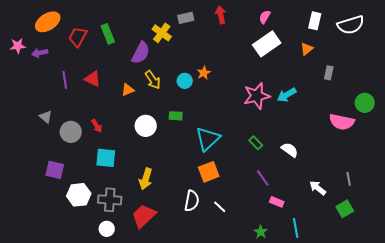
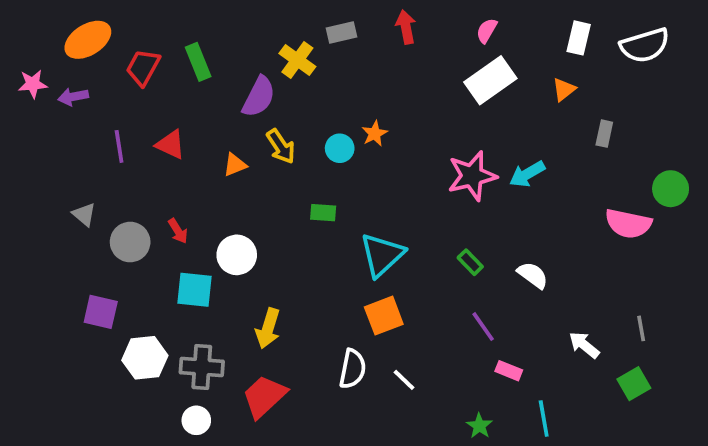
white circle: (146, 126) -> (237, 255), moved

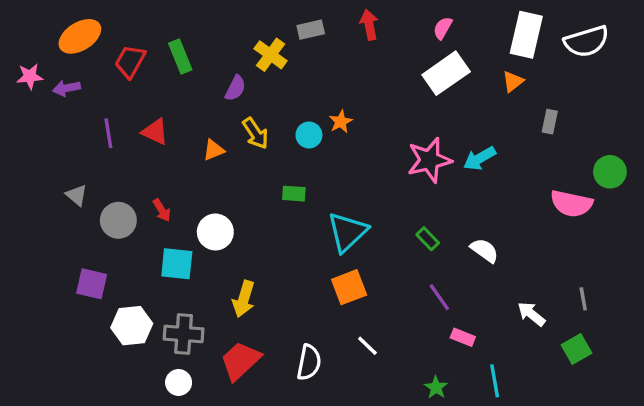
white rectangle: (579, 38) -> (526, 35), size x1.5
purple semicircle: (259, 97) -> (235, 88), size x0.7
white semicircle: (353, 369) -> (309, 362), moved

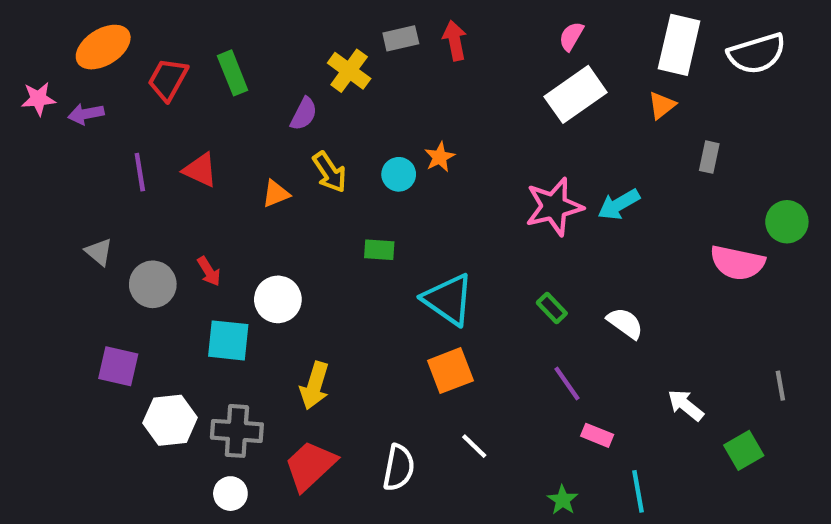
red arrow: (369, 25) -> (455, 41), moved
cyan triangle: (347, 232) -> (448, 299), turned -42
gray line: (583, 299) -> (780, 386), moved

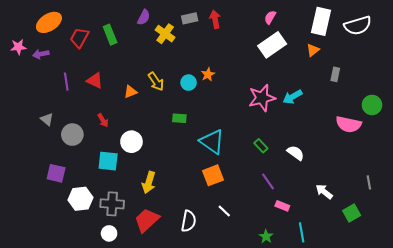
purple semicircle: (304, 114) -> (144, 17), moved
red arrow: (209, 271) -> (103, 120), moved

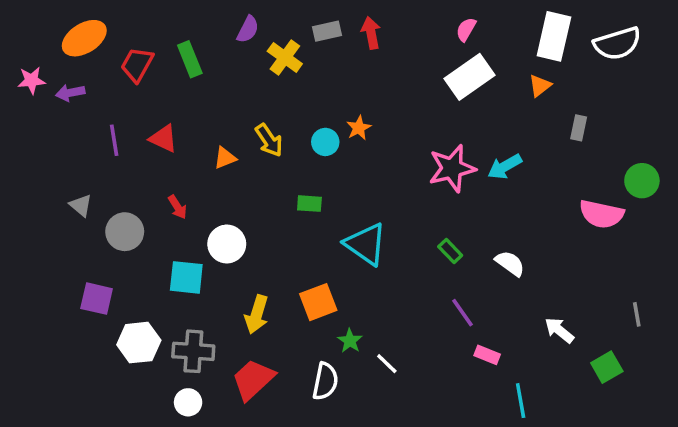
orange square: (213, 175) -> (318, 302), moved
green star: (266, 236) -> (350, 341), moved

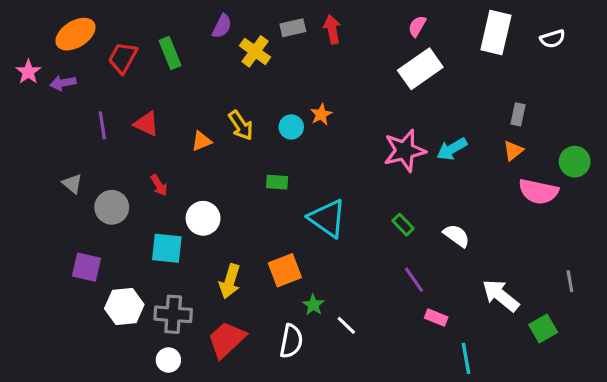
white semicircle: (617, 43) -> (553, 39), size x0.6
pink star: (31, 80) -> (28, 72), turned -30
orange triangle: (540, 86) -> (513, 151), moved
white arrow: (559, 330) -> (501, 295), size x1.4

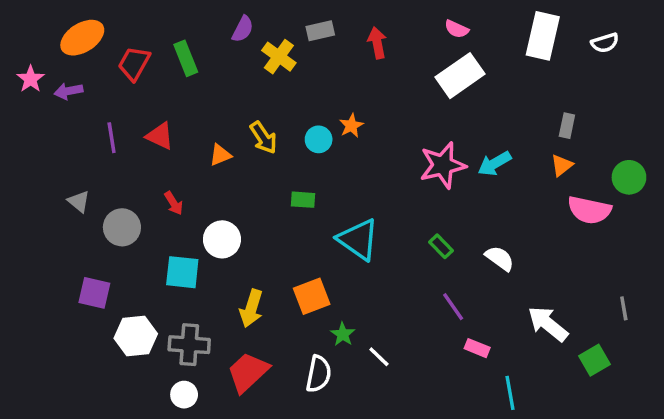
pink semicircle: (417, 26) -> (457, 29), turned -95
red arrow: (332, 29) -> (377, 43), moved

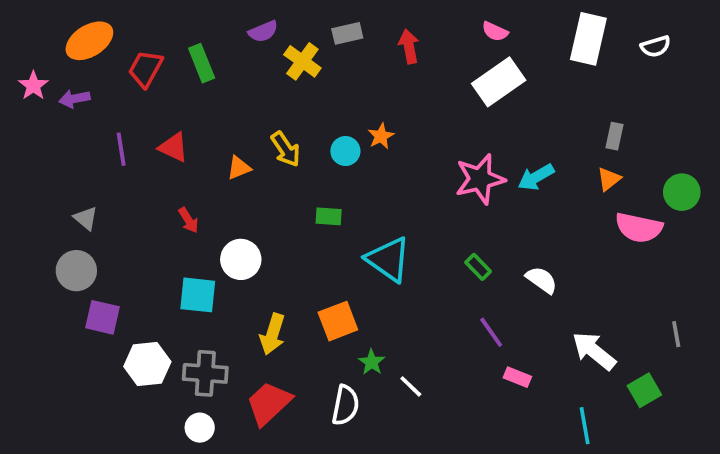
purple semicircle: (243, 29) -> (263, 31), turned 40
gray circle: (122, 227) -> (76, 271), moved
cyan line: (510, 393) -> (585, 426), moved

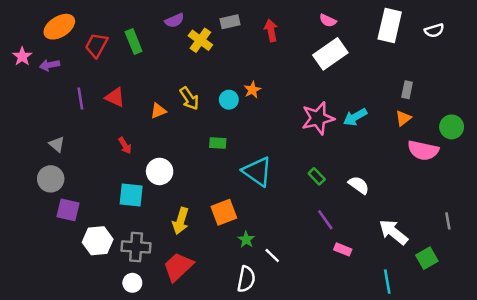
white semicircle: (345, 405) -> (246, 279), moved

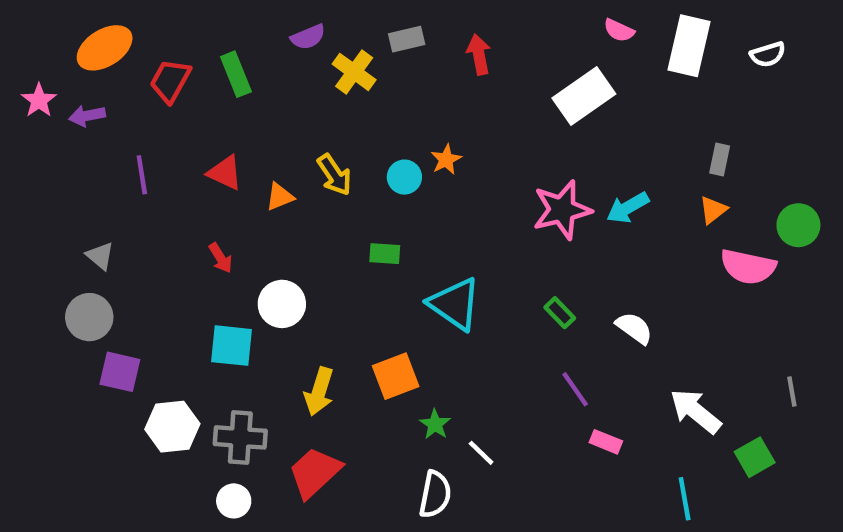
pink semicircle: (328, 21) -> (619, 30), moved
red triangle: (115, 97) -> (225, 173), moved

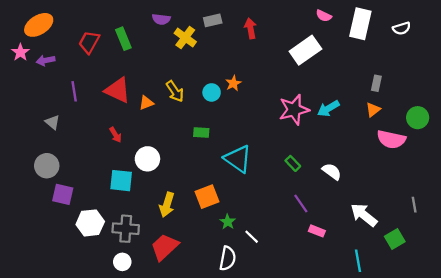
purple semicircle: (308, 37) -> (161, 19), turned 30
orange ellipse: (105, 48) -> (39, 25), moved
red triangle: (225, 173) -> (118, 90), size x1.4
gray triangle: (100, 256) -> (52, 122), moved

